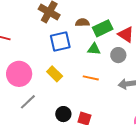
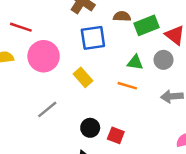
green triangle: (94, 49) -> (135, 63), moved
pink circle: (19, 74) -> (44, 56), moved

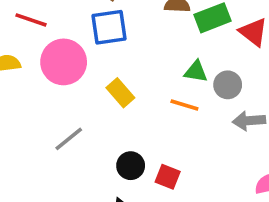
blue square: (93, 38) -> (109, 27), moved
gray circle: (163, 60) -> (228, 85), moved

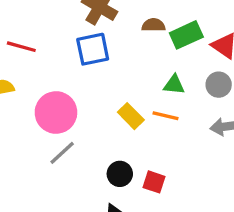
pink circle: (64, 62) -> (56, 113), moved
gray circle: (228, 85) -> (219, 85), moved
yellow rectangle: (120, 93) -> (131, 116), moved

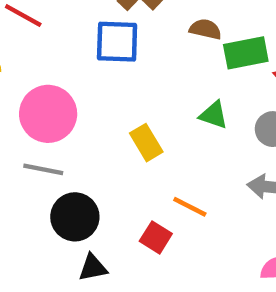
orange line: (166, 116) -> (190, 207), moved
gray line: (62, 153) -> (43, 169), turned 40
black circle: (120, 174) -> (75, 217), moved, size x1.4

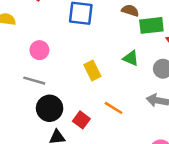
pink circle: (48, 114) -> (39, 50), size x0.6
red square: (156, 237) -> (81, 120), moved

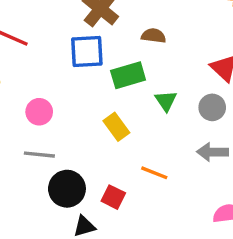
green rectangle: (151, 25) -> (128, 75), moved
green triangle: (131, 58) -> (166, 101), turned 42

